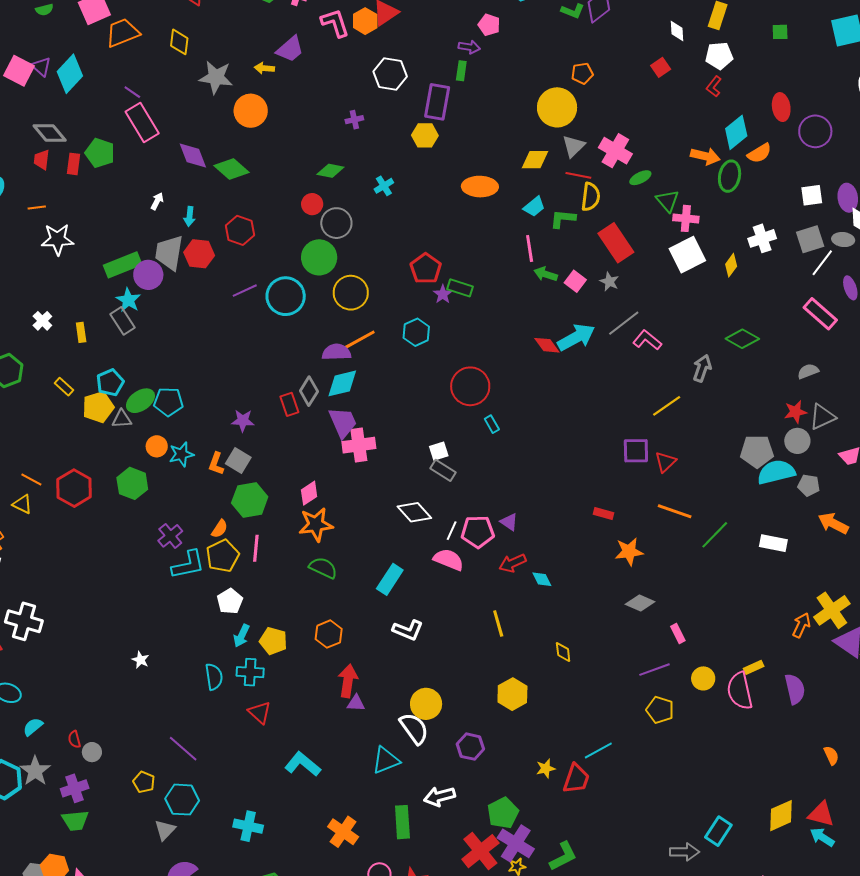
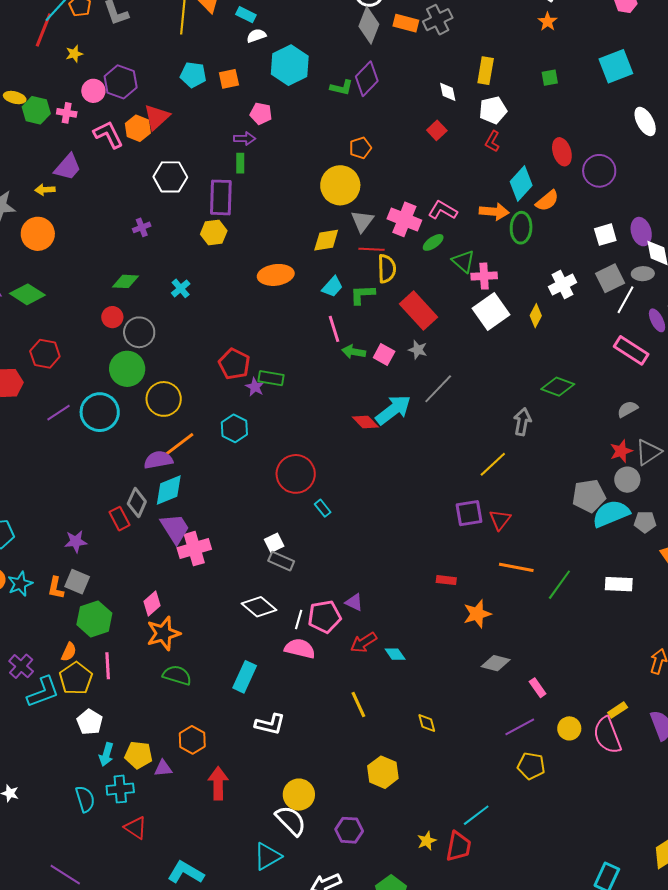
pink L-shape: (647, 340) -> (443, 210), moved
purple triangle: (356, 703) -> (163, 768), moved

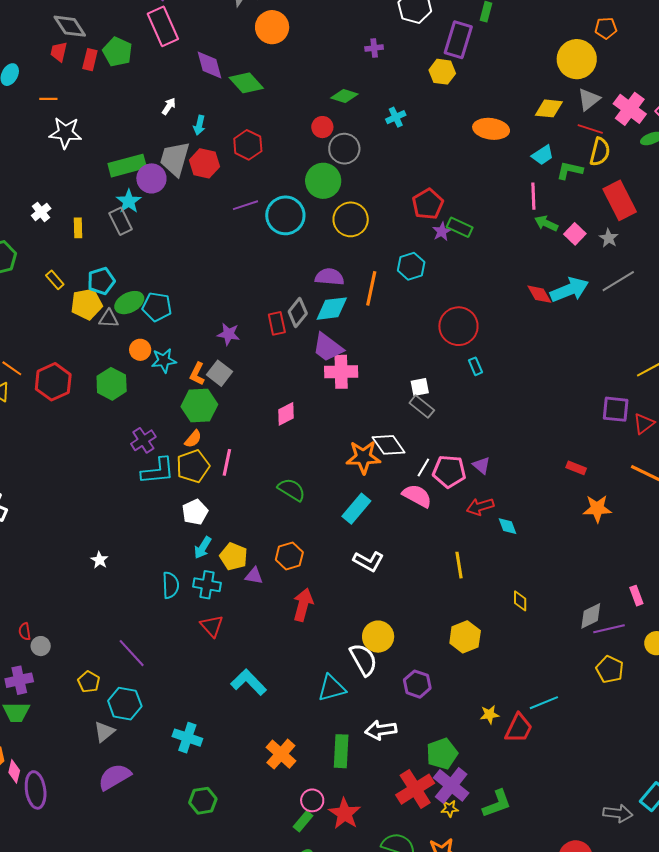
orange line: (179, 445) -> (371, 288), moved, turned -56
purple trapezoid: (175, 529) -> (328, 347), turned 144
green hexagon: (94, 619) -> (199, 405), moved
orange star: (163, 633) -> (363, 457), moved
gray diamond: (496, 663) -> (591, 616), moved, turned -56

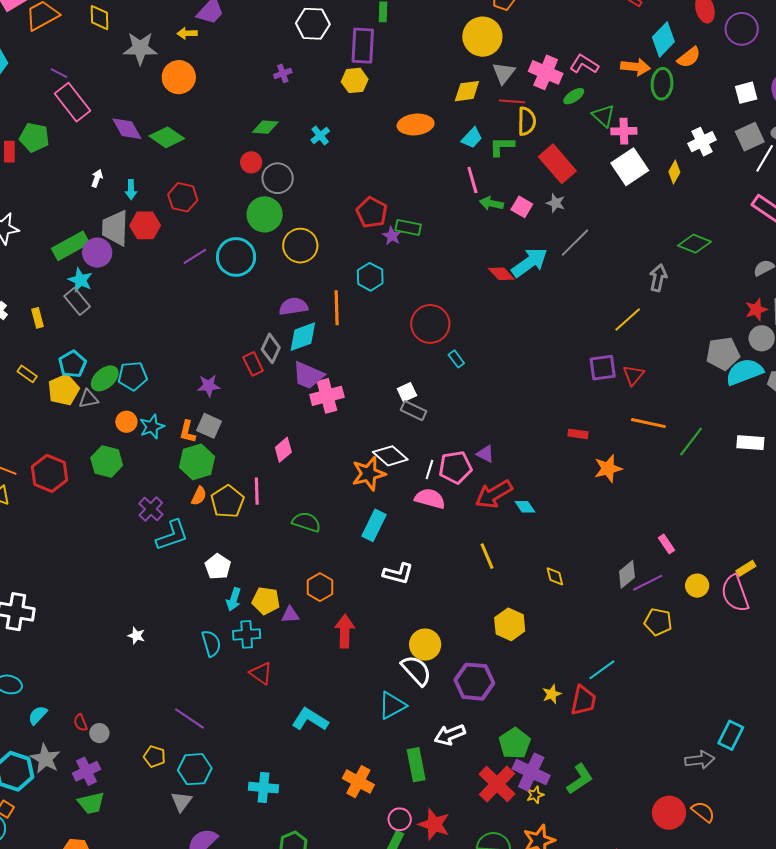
pink line: (227, 462) -> (257, 491), moved
yellow pentagon: (193, 466) -> (227, 502), moved
red arrow: (480, 507) -> (494, 494), size x1.4
purple hexagon: (417, 684) -> (474, 682), size x1.4

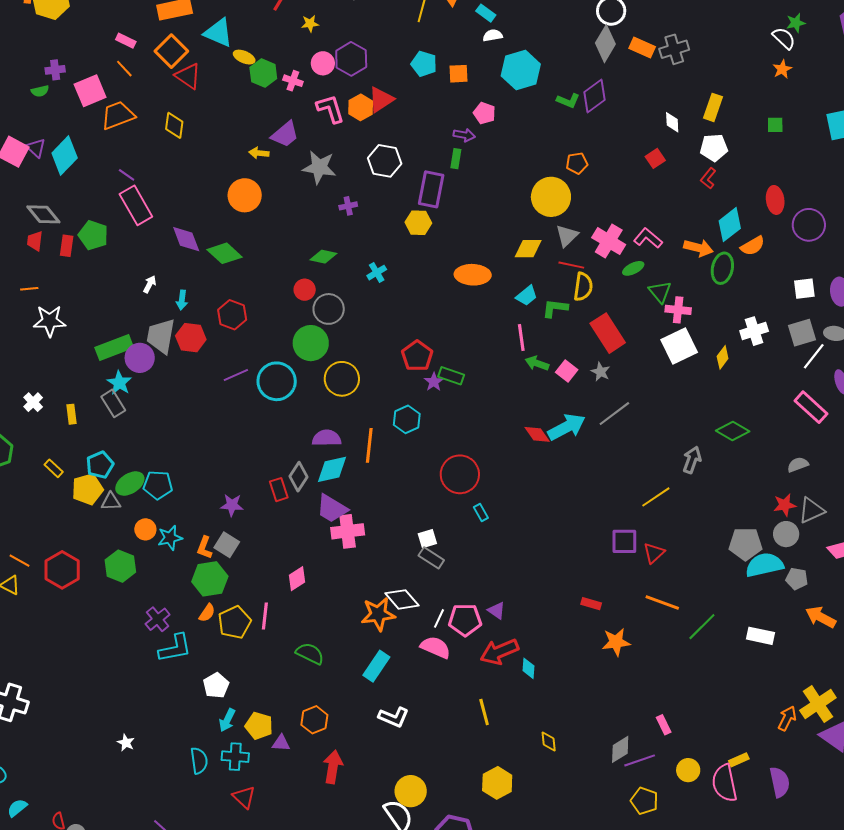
gray star: (140, 48) -> (319, 167), moved
cyan diamond: (525, 507) -> (528, 668), turned 30

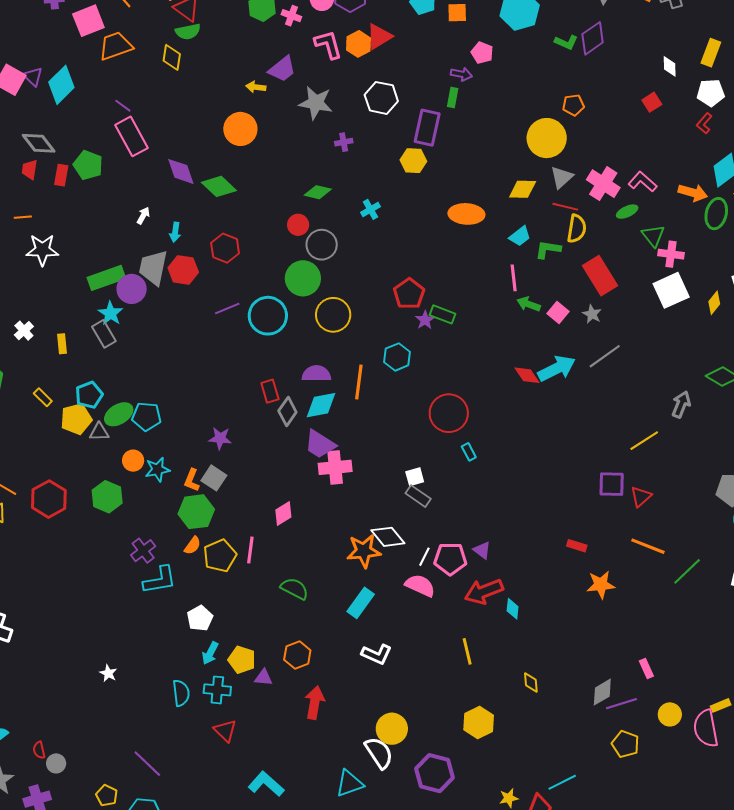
green semicircle: (40, 91) -> (188, 32), moved, size x1.4
red rectangle: (279, 490) -> (270, 391), moved

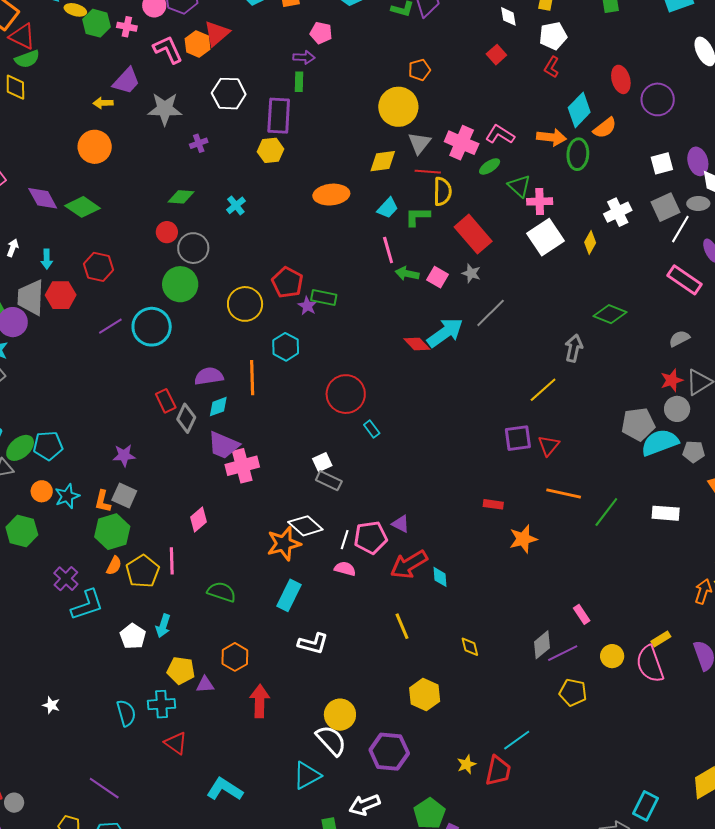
yellow circle: (333, 315) -> (245, 304), moved
cyan diamond: (321, 405) -> (218, 407), size x0.7
pink semicircle: (420, 585) -> (345, 569), size x0.7
cyan arrow: (210, 653) -> (163, 626), moved

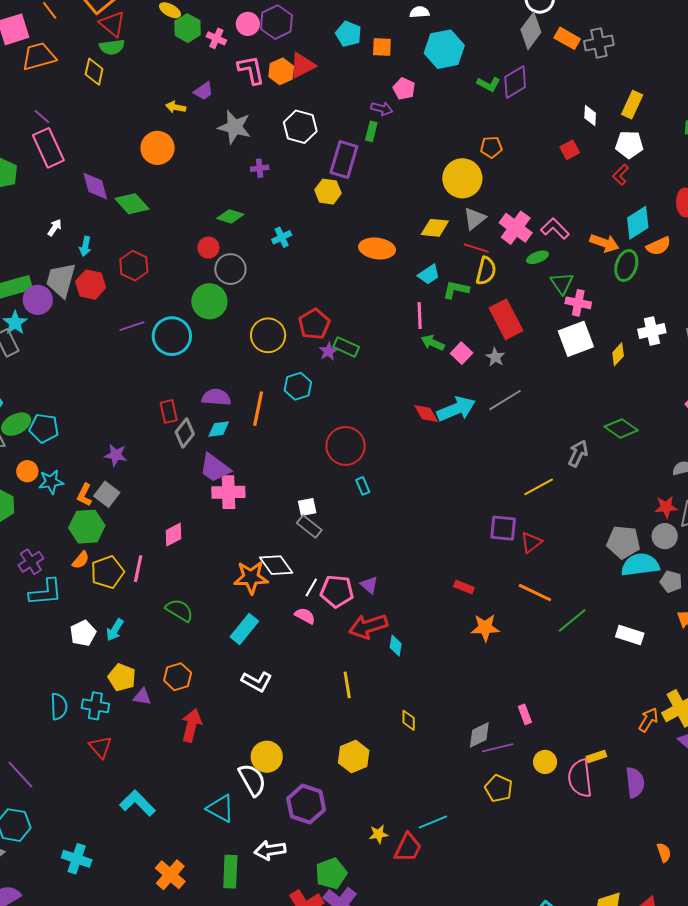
purple trapezoid: (126, 81) -> (203, 91), size x0.7
cyan triangle: (307, 775) -> (221, 808), turned 44

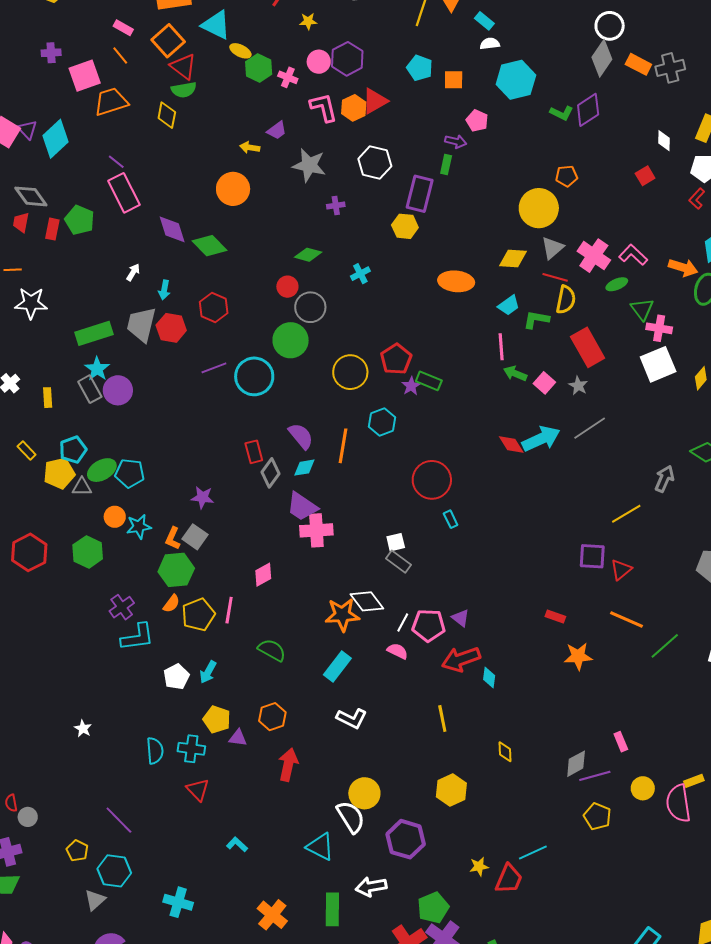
purple circle: (38, 300) -> (118, 390), moved
purple semicircle: (216, 397) -> (301, 436), turned 48
cyan L-shape: (137, 803) -> (237, 844), size x0.6

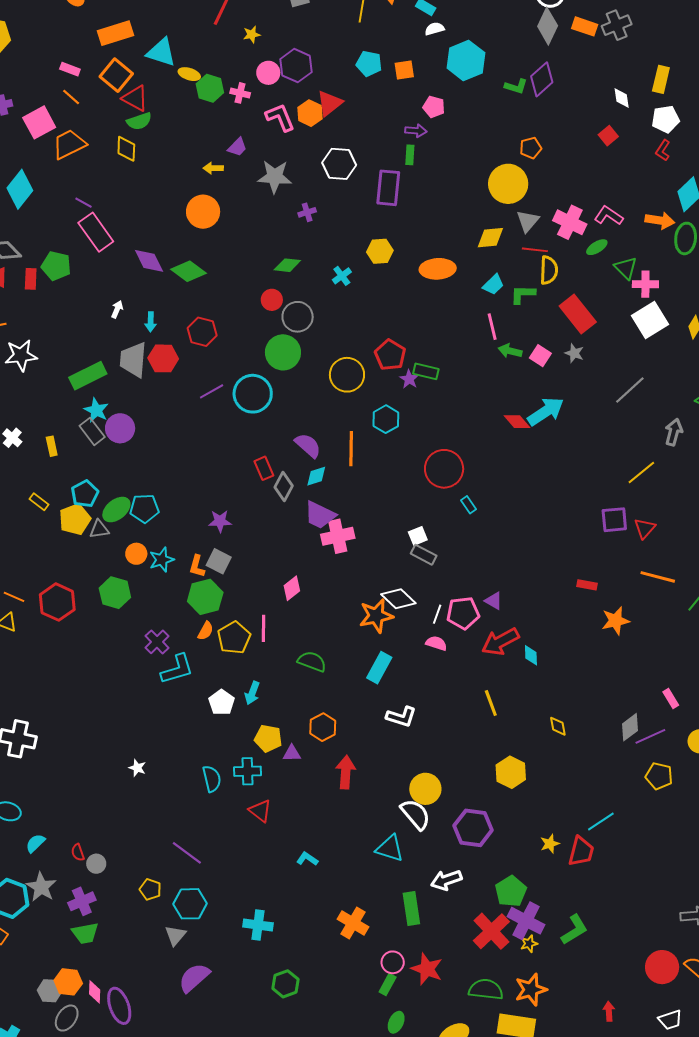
yellow hexagon: (405, 226) -> (380, 251), moved
gray line: (590, 428) -> (630, 390), moved

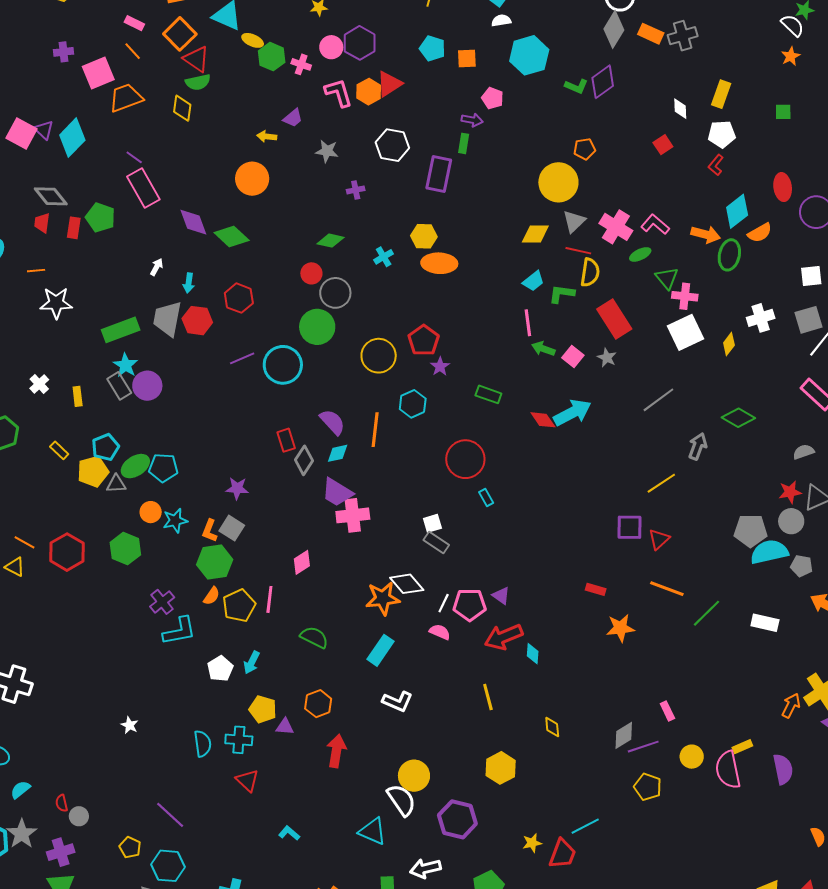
gray star: (275, 177) -> (327, 151), size x0.7
orange ellipse: (438, 269) -> (439, 263), moved
green rectangle: (426, 371) -> (488, 394), moved

